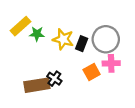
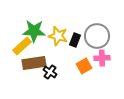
yellow rectangle: (21, 26) -> (22, 46), moved
green star: (37, 34) -> (34, 31), size x1.6
brown rectangle: (37, 85) -> (34, 63), moved

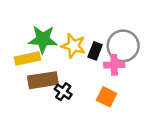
yellow rectangle: (22, 46) -> (28, 59), turned 30
pink cross: (102, 58) -> (114, 65), moved
orange square: (84, 66) -> (107, 97), moved, turned -35

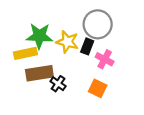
gray circle: (123, 46) -> (98, 24), moved
pink cross: (114, 65) -> (105, 59), turned 30

